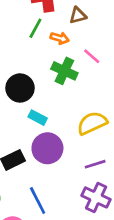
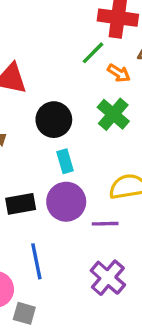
cyan rectangle: (38, 118) -> (65, 161), turned 30
purple line: (95, 164) -> (105, 224), moved

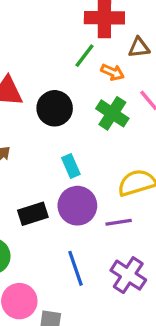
black circle: (54, 120) -> (55, 108), moved
blue line: (36, 261) -> (76, 268), moved

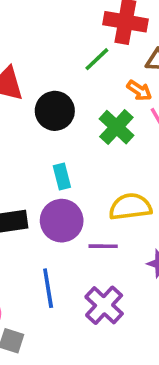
orange arrow: (112, 72) -> (139, 90), moved

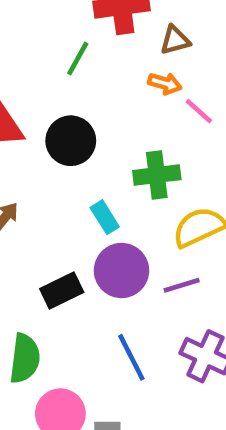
green line: (97, 59) -> (78, 58), moved
green cross: (116, 127) -> (157, 175), moved, turned -32

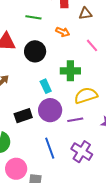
green line: (78, 58) -> (33, 17), moved, turned 63
orange arrow: (165, 83) -> (63, 32), moved

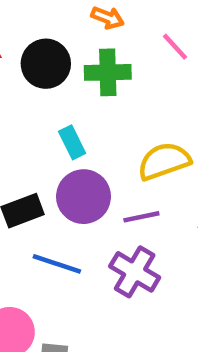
green cross: (70, 71) -> (108, 72), moved
blue line: (50, 148) -> (57, 264), moved, turned -50
purple cross: (82, 152) -> (135, 272), moved

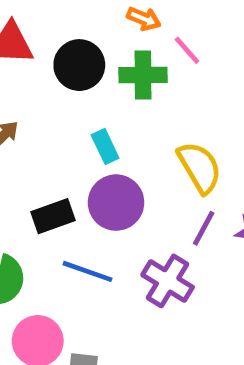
pink line: (175, 47) -> (187, 50), moved
yellow semicircle: (164, 161) -> (200, 167), turned 78
purple line: (141, 217) -> (204, 228), moved, turned -51

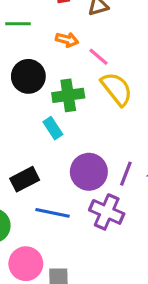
green cross: (143, 75) -> (68, 95), moved
yellow semicircle: (200, 167) -> (117, 89), moved
purple circle: (116, 203) -> (89, 172), moved

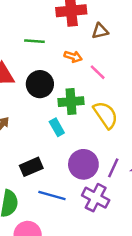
yellow semicircle: (117, 89) -> (106, 115), moved

